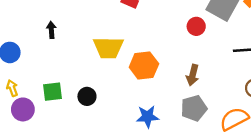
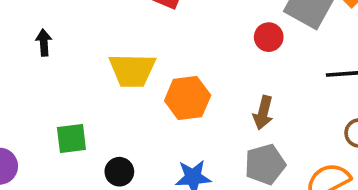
green square: (53, 92) -> (71, 139), moved
black circle: (87, 96) -> (119, 172), moved

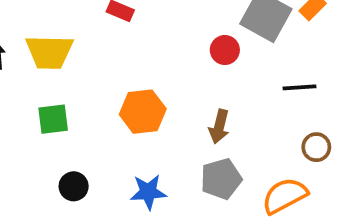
yellow trapezoid: (132, 70) -> (49, 52), moved
green square: (71, 139) -> (53, 119), moved

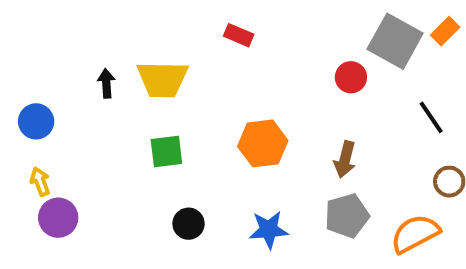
black line: (300, 87) -> (431, 117), turned 60

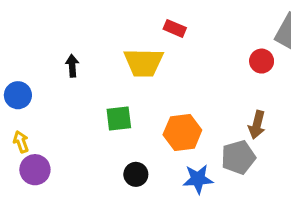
yellow trapezoid: (162, 79) -> (144, 63), moved
orange hexagon: (263, 143) -> (182, 132), moved
gray pentagon: (347, 216) -> (238, 157), moved

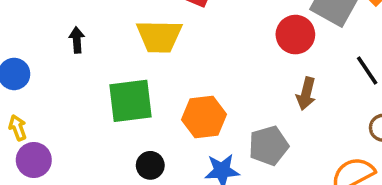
red circle: (262, 61) -> (295, 35), size x1.4
green square: (119, 118) -> (131, 101), size x1.5
brown arrow: (257, 125) -> (306, 94), moved

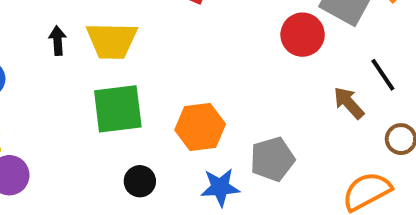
yellow trapezoid: (159, 36) -> (112, 41), moved
brown arrow: (306, 94) -> (349, 103), moved, turned 124

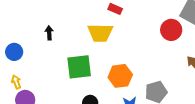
yellow trapezoid: (112, 41) -> (100, 33), moved

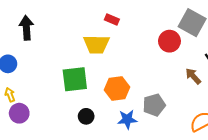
black arrow: (49, 33) -> (26, 28), moved, size x1.6

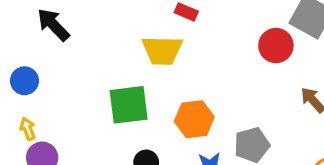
black arrow: (26, 28) -> (53, 25), turned -40

